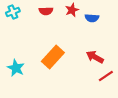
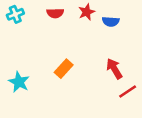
orange rectangle: (53, 57) -> (64, 69), size x0.7
red arrow: (95, 57) -> (114, 69), turned 30

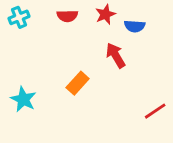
red arrow: (114, 69) -> (116, 55), moved

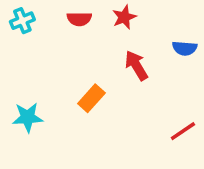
blue semicircle: (135, 26) -> (185, 48), moved
cyan star: (23, 99) -> (28, 117), turned -30

